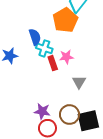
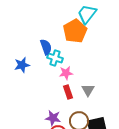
pink star: (66, 57) -> (66, 73), moved
red rectangle: (53, 63) -> (68, 92), moved

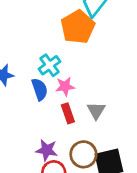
blue semicircle: (46, 47) -> (40, 89), moved
cyan cross: (55, 58) -> (49, 65), turned 35

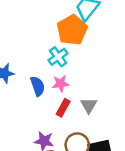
cyan cross: (49, 65) -> (58, 57), moved
red rectangle: (68, 113) -> (63, 108), turned 48

